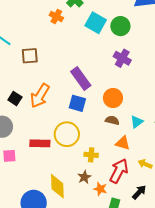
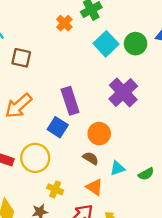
green circle: (120, 26) -> (136, 44), moved
purple cross: (122, 58) -> (123, 92), size x1.4

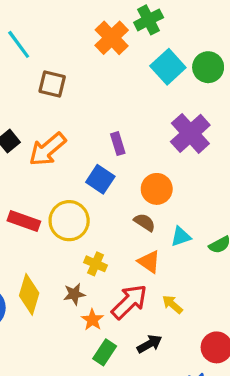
orange cross: (64, 23) -> (112, 38), size x1.5
purple rectangle: (70, 101) -> (118, 144), size x0.6

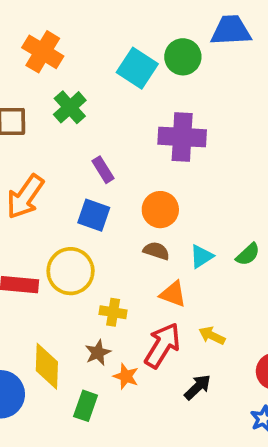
green cross: (149, 20) -> (70, 107), moved
orange cross: (112, 38) -> (43, 52), moved
purple cross: (190, 133) -> (182, 137), turned -30
green rectangle: (105, 352) -> (86, 406), moved

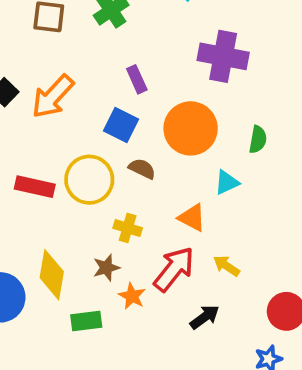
orange circle: (160, 210) -> (191, 128), size x1.4
brown semicircle: (156, 251) -> (142, 169), moved
green semicircle: (248, 254) -> (258, 139), moved, turned -45
green rectangle: (86, 406) -> (86, 321), turned 56

